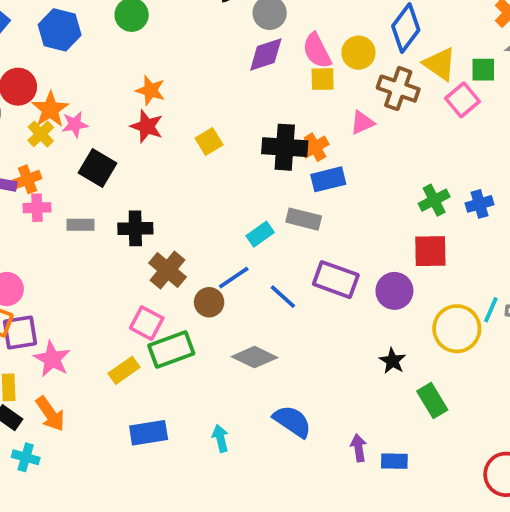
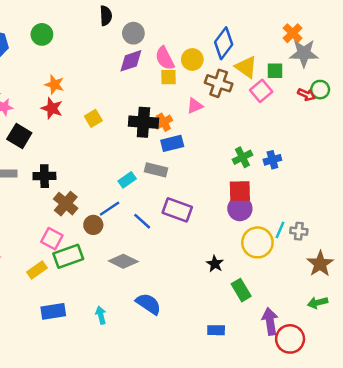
purple circle: (394, 291) -> (240, 209), moved
purple arrow: (358, 448) -> (270, 321), moved, size x1.5

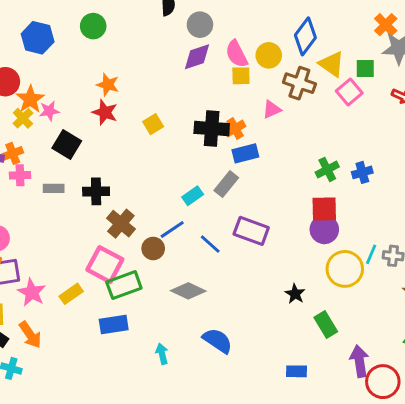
gray rectangle: (156, 170) -> (226, 184), turned -65
pink square: (52, 239) -> (105, 265), size x1.4
yellow rectangle: (37, 270) -> (71, 294), moved
blue rectangle: (53, 311) -> (114, 325), moved

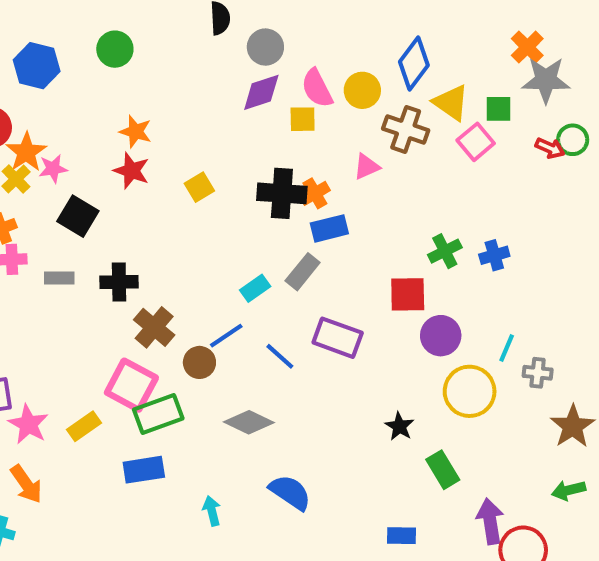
yellow square: (241, 76) -> (303, 119), moved
red square: (324, 209) -> (408, 294), moved
cyan line: (371, 254) -> (507, 348), moved

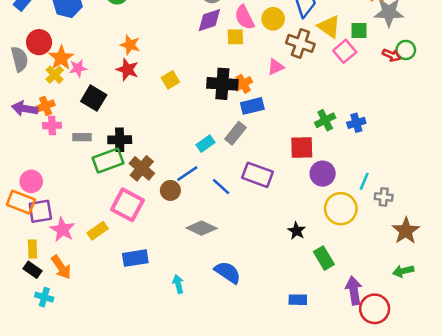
green rectangle: (158, 414) -> (108, 161), moved

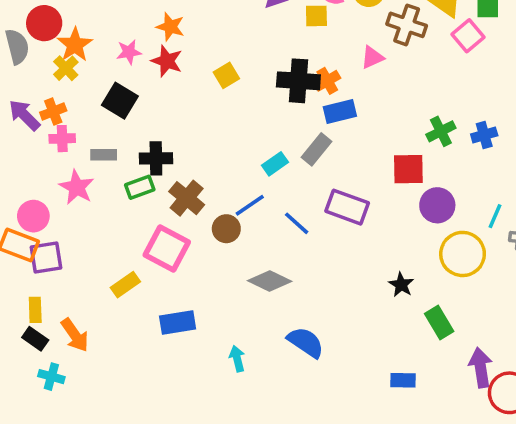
pink star: (78, 68) -> (129, 52), moved
purple arrow: (25, 109) -> (24, 115), turned 35
green rectangle: (108, 161) -> (140, 187), size x0.7
pink star: (62, 229) -> (77, 187), moved

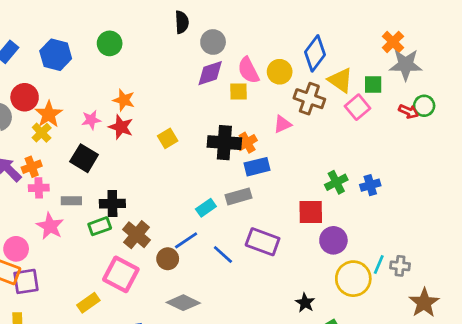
gray rectangle: (316, 149) -> (239, 196), turned 35
cyan line: (495, 216) -> (379, 264), moved
gray diamond: (270, 281) -> (183, 303), moved

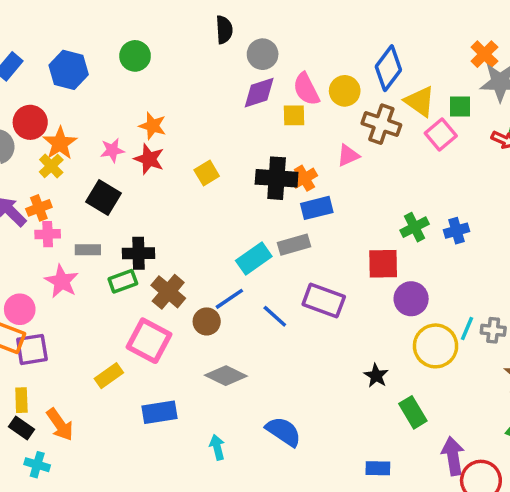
cyan rectangle: (206, 208) -> (254, 259), size x1.4

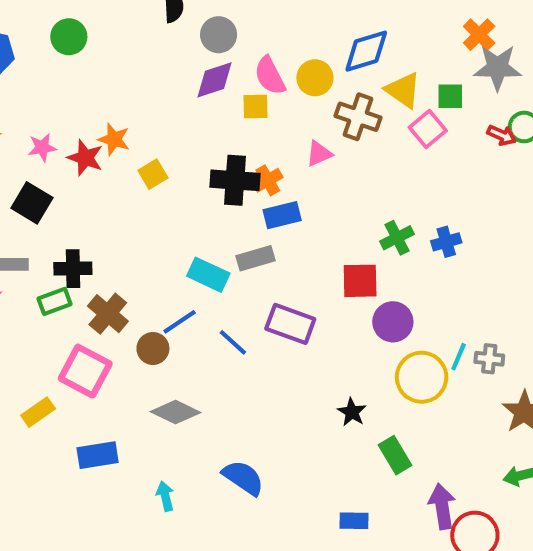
blue diamond: (388, 68) -> (366, 51), turned 36
orange star: (152, 126) -> (114, 139), moved
cyan rectangle: (254, 259) -> (208, 275), turned 60

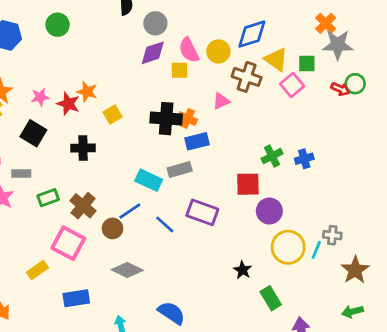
orange cross: (268, 180) -> (188, 119), turned -36
black cross: (73, 269) -> (83, 148), moved
cyan line: (459, 357) -> (316, 250), moved

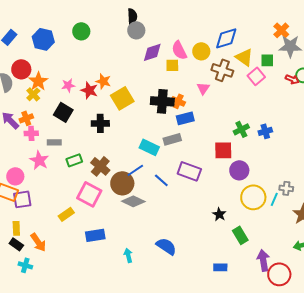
gray circle: (155, 23) -> (136, 30), moved
pink triangle: (221, 101) -> (203, 88), turned -32
yellow square: (113, 114) -> (122, 98), size x1.6
brown circle: (113, 228) -> (122, 183), size x1.5
gray diamond: (127, 270) -> (133, 201), moved

